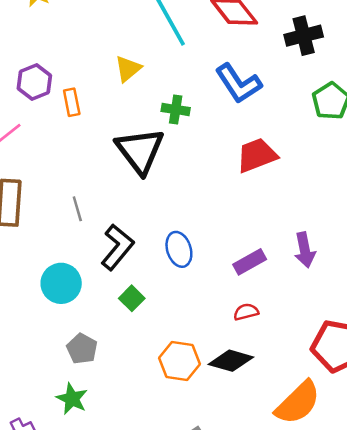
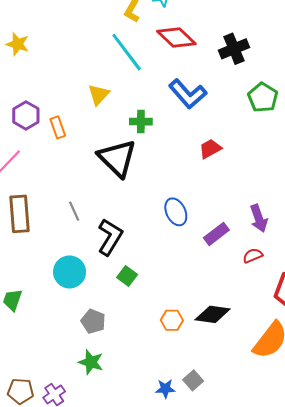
red trapezoid: (257, 155) -> (210, 149), size x0.7
blue ellipse: (179, 249) -> (176, 212), moved
red semicircle: (246, 312) -> (253, 256), moved
orange hexagon: (180, 361) -> (172, 320), size x0.7

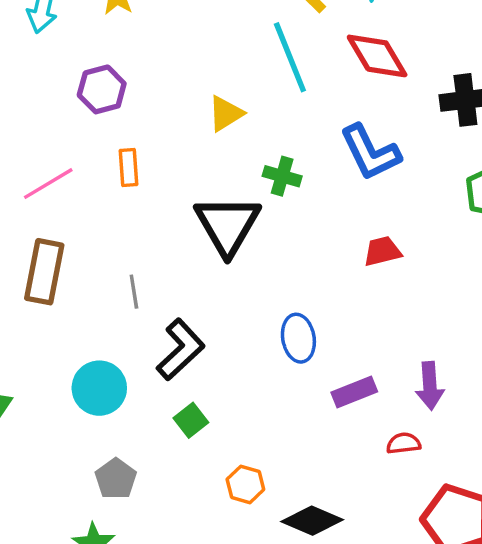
purple hexagon: (26, 115) -> (102, 89), moved
orange rectangle: (58, 127) -> (128, 167), moved
orange hexagon: (172, 320) -> (245, 484), moved

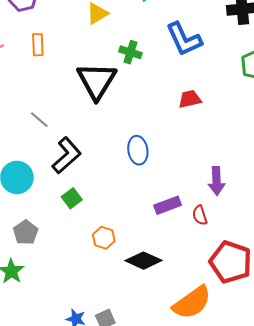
gray line: (134, 292) -> (39, 120), turned -42
purple rectangle: (354, 392) -> (168, 205), moved
red semicircle: (404, 443) -> (200, 215), turned -102

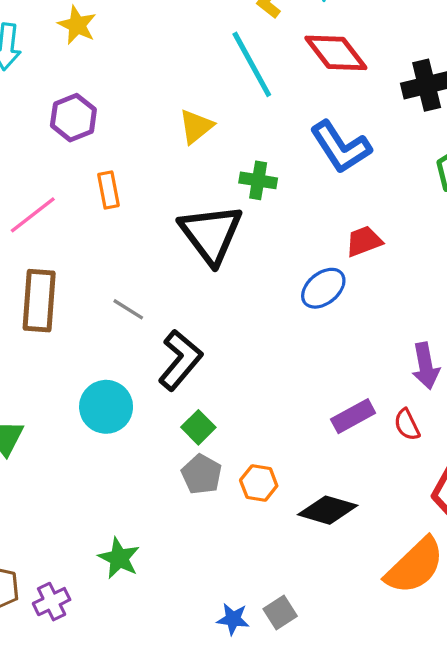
blue ellipse: (138, 150) -> (323, 288), moved, turned 68
gray pentagon: (26, 232) -> (202, 474), moved

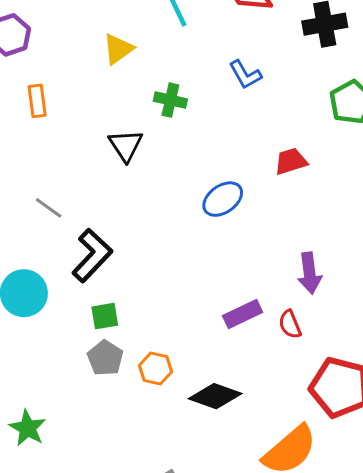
blue L-shape: (341, 147) -> (245, 75), size x0.6
black triangle: (211, 234) -> (126, 145), size x0.6
red trapezoid: (364, 241) -> (291, 161), moved
green square: (198, 427) -> (105, 316), turned 32

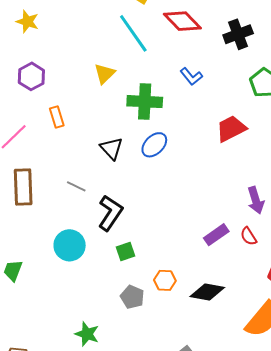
green cross: (170, 100) -> (145, 102), size x1.6
black triangle: (126, 145) -> (111, 148), moved
red trapezoid: (291, 161) -> (231, 129), size x1.4
blue ellipse: (223, 199) -> (154, 145), moved
gray pentagon: (105, 358) -> (132, 297), moved

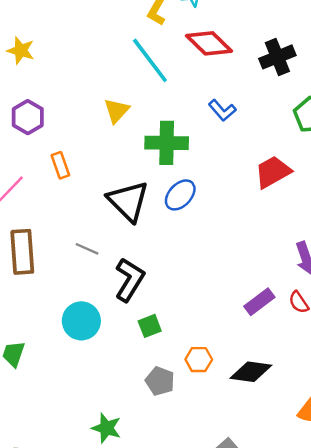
black triangle: (111, 148) -> (128, 201), size x1.5

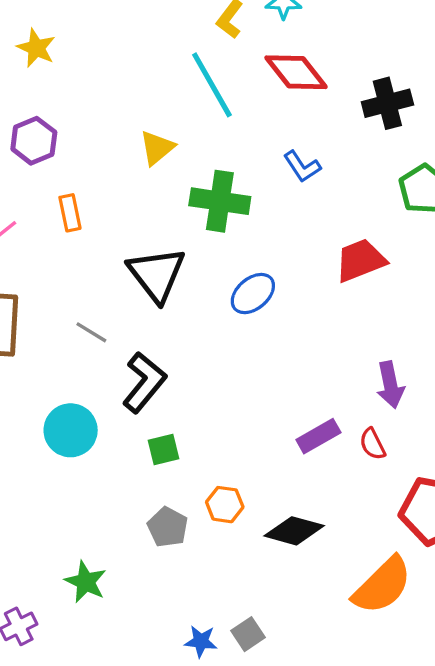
blue ellipse: (180, 195) -> (253, 294), moved

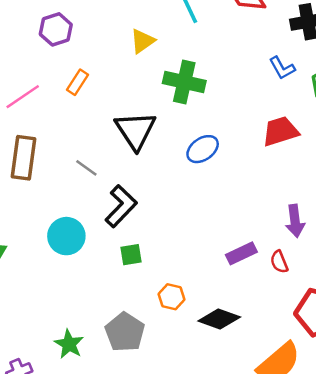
blue L-shape: (302, 167) -> (282, 68), moved
orange rectangle: (70, 213) -> (78, 82), turned 40
gray pentagon: (168, 527) -> (125, 332), moved, size x1.4

